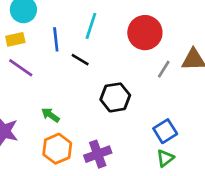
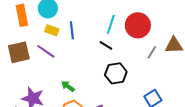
cyan line: (91, 26) -> (111, 24), moved
yellow rectangle: (15, 39) -> (52, 30), moved, turned 32
black line: (80, 60) -> (106, 45), moved

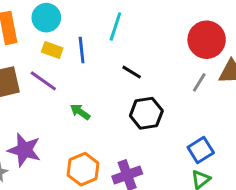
cyan line: (111, 24) -> (115, 26), moved
red circle: (138, 25) -> (207, 40), moved
green arrow: (68, 86) -> (80, 112), moved

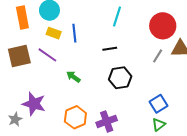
cyan line: (115, 26) -> (117, 16), moved
black line: (132, 72) -> (110, 49), turned -40

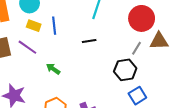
black hexagon: (120, 78) -> (125, 70), moved

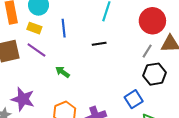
yellow rectangle: (34, 26) -> (34, 28), moved
black hexagon: (125, 70) -> (155, 74), moved
blue square: (137, 96) -> (134, 99), moved

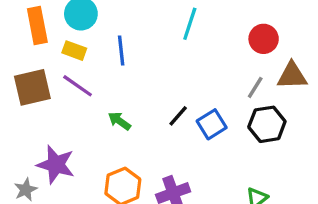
red circle: (152, 21) -> (264, 39), size x0.7
black line: (99, 44) -> (178, 116), moved, turned -40
blue square: (134, 99) -> (212, 124), moved

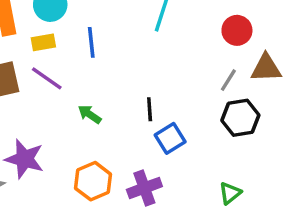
yellow rectangle: (74, 51) -> (43, 42), turned -30
black line: (178, 116) -> (150, 109), turned -45
blue square: (212, 124) -> (170, 138), moved

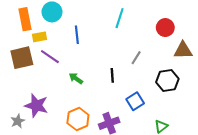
yellow rectangle: (43, 42) -> (39, 37), moved
gray line: (228, 80) -> (136, 58), moved
blue square: (170, 138) -> (135, 101), moved

